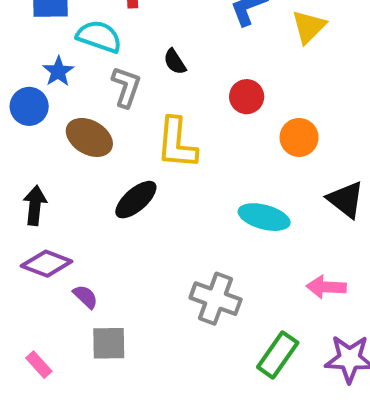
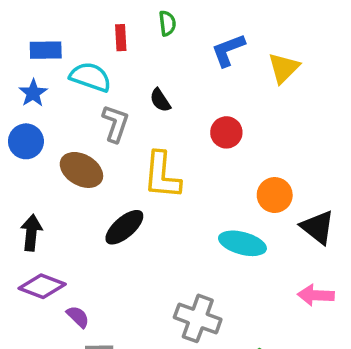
blue star: (58, 71) -> (33, 93), moved
orange circle: (299, 137) -> (275, 195), moved
pink arrow: (326, 287) -> (316, 295), moved

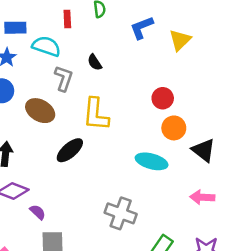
red circle: (226, 132) -> (163, 98), moved

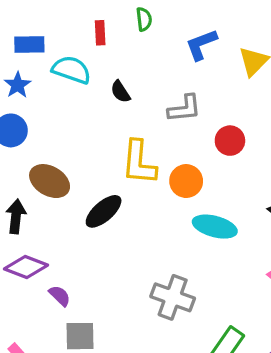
black semicircle: (95, 62) -> (120, 92), moved
gray L-shape: (64, 78) -> (184, 109), moved, turned 65
brown ellipse: (40, 111) -> (50, 181), moved
orange circle: (174, 128) -> (186, 181), moved

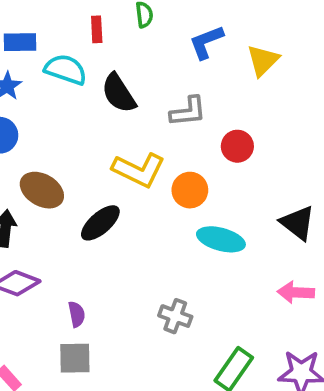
black semicircle: (120, 92) -> (119, 93), size x1.6
yellow L-shape: (139, 162) -> (139, 170), turned -69
purple semicircle: (60, 296) -> (77, 314), moved, turned 35
gray cross: (173, 297) -> (175, 316), size x0.7

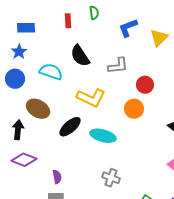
cyan semicircle: (66, 69) -> (51, 72), moved
orange circle: (190, 190) -> (134, 109), moved
cyan ellipse: (221, 239) -> (103, 136), moved

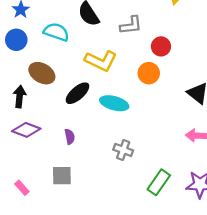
purple semicircle: (57, 177) -> (70, 137), moved

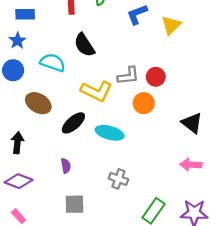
gray L-shape: (131, 25) -> (128, 76), moved
black arrow: (20, 97) -> (17, 143), moved
purple diamond: (26, 130) -> (19, 181), moved
gray square: (62, 176) -> (75, 204), moved

